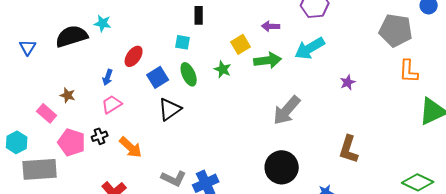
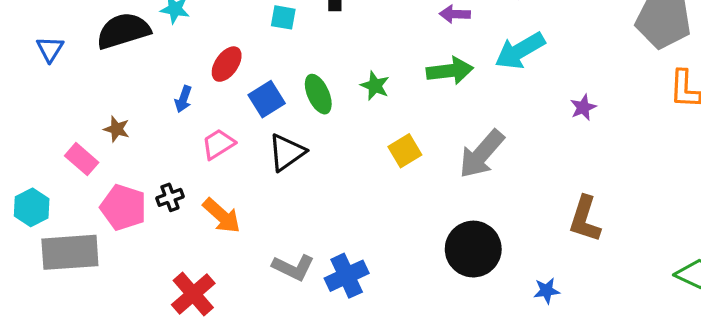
cyan square: (183, 42) -> (283, 17), moved
yellow square: (241, 44) -> (405, 151), moved
pink trapezoid: (112, 104) -> (218, 144), moved

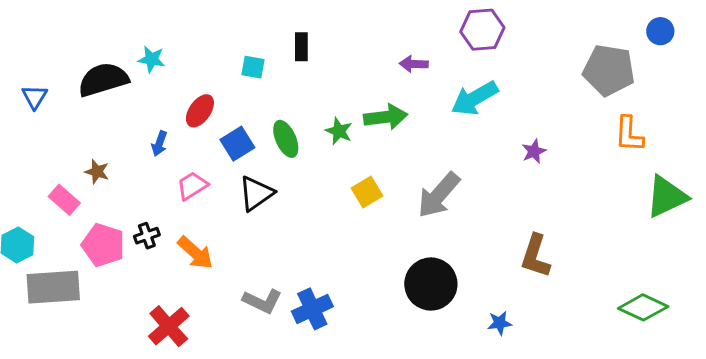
green arrow: (450, 71) -> (386, 117), moved

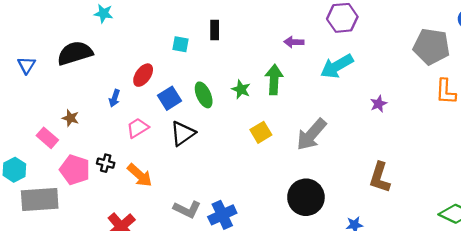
cyan star: (152, 59) -> (103, 13), moved
green arrow: (386, 117) -> (274, 79), turned -80
black cross: (147, 236) -> (106, 163), turned 35

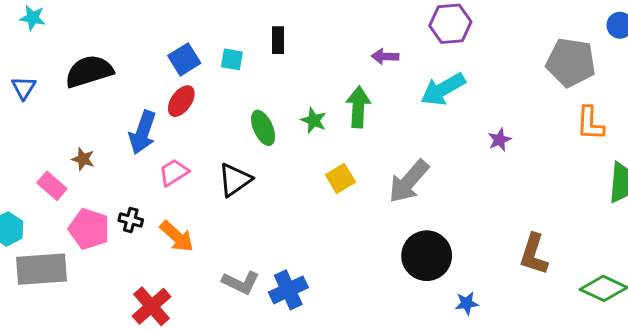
cyan star: (103, 13) -> (33, 18), moved
blue arrow: (114, 98) -> (143, 132), size x1.8
blue square: (169, 98) -> (184, 59), moved
brown L-shape: (380, 177) -> (534, 254), moved
black circle: (306, 197) -> (427, 256), moved

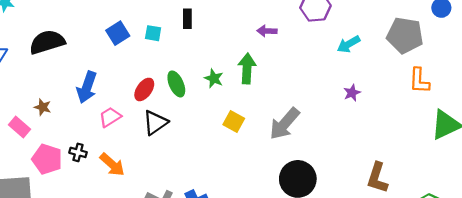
cyan arrow: (443, 89) -> (349, 44), moved, size x0.7
red ellipse: (181, 101) -> (144, 89), moved
yellow square: (340, 178) -> (234, 122), turned -30

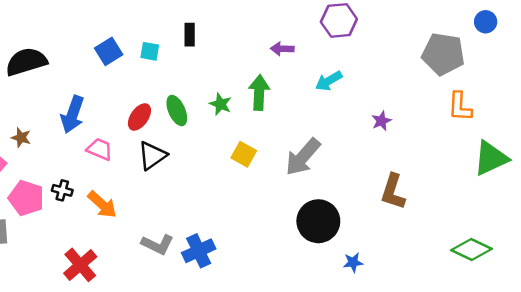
cyan arrow: (349, 44) -> (329, 81), moved
pink trapezoid: (110, 117) -> (100, 149), turned 55
brown L-shape: (377, 178) -> (393, 192), moved

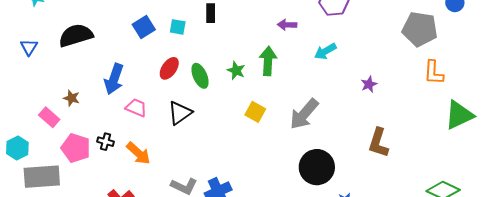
red ellipse: (139, 117) -> (169, 68), moved

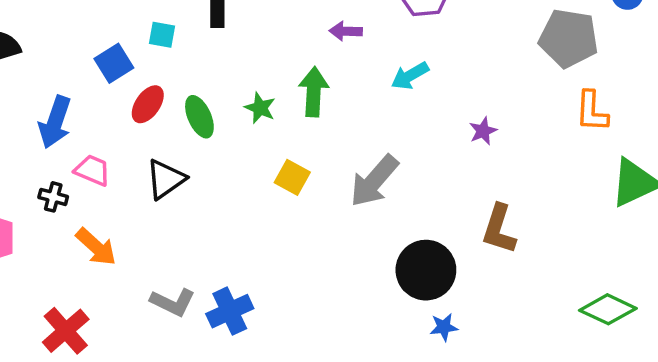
blue square: (144, 27) -> (114, 63), moved
black cross: (106, 142) -> (53, 197), moved
black circle: (317, 167) -> (426, 270), moved

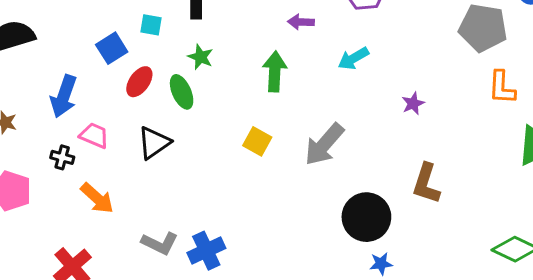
green star: (260, 108) -> (200, 57), moved

